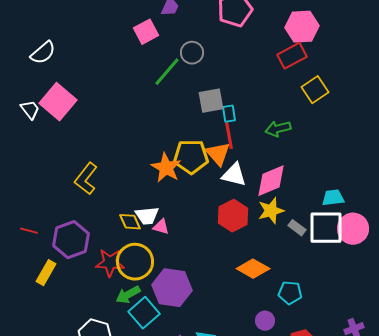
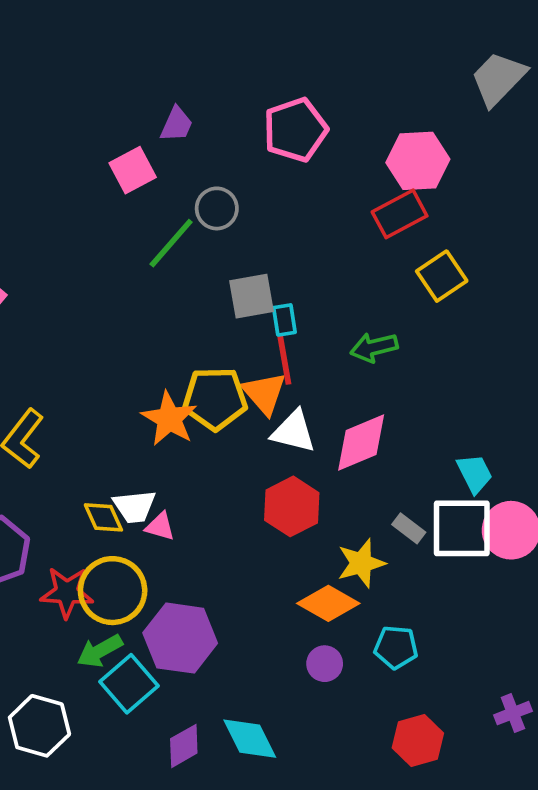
cyan trapezoid: (333, 198) -> (475, 474), turned 70
yellow star: (271, 211) -> (361, 563), moved
purple circle: (265, 321) -> (325, 664), moved

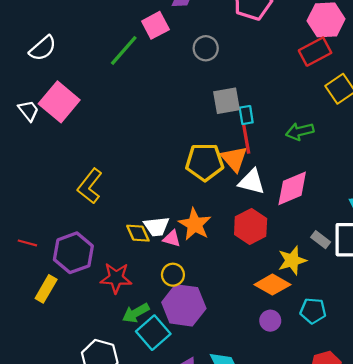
green line: (171, 243) -> (124, 50), moved
orange star: (169, 419) -> (195, 224), moved
yellow circle: (113, 591) -> (173, 275), moved, size x0.6

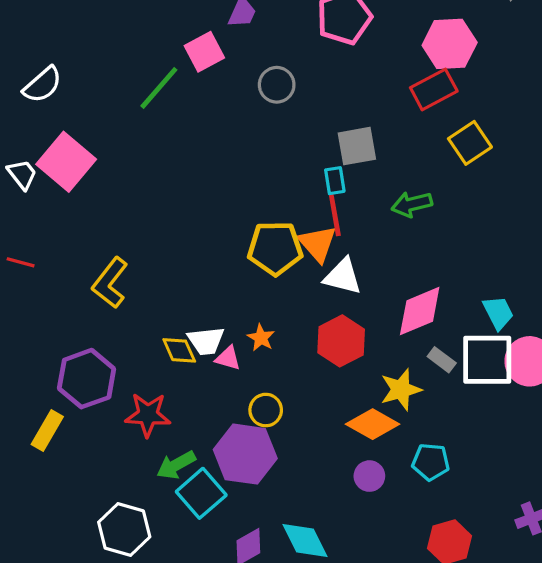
gray square: (227, 101) -> (357, 146), moved
pink diamond: (292, 188) -> (420, 311), moved
orange star: (195, 224) -> (261, 338), size x0.6
red line: (27, 243) -> (21, 262), moved
yellow circle: (173, 275) -> (266, 410), moved

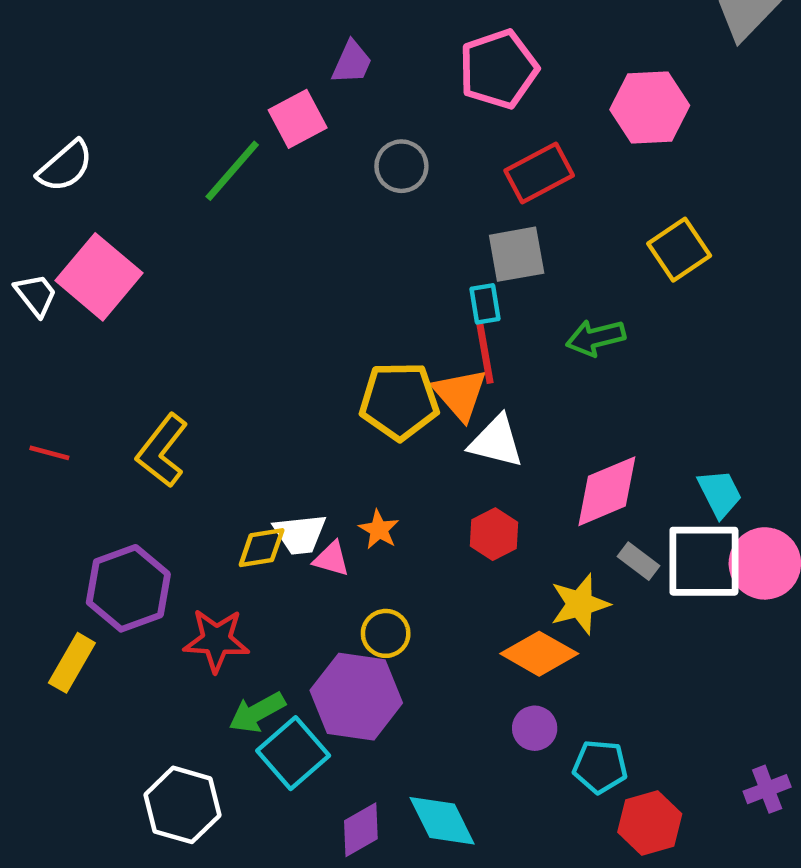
red rectangle: (434, 89) -> (539, 173), moved
red line: (21, 262) -> (49, 453), moved
red hexagon: (341, 341) -> (494, 534), size x0.7
yellow diamond: (179, 350) -> (262, 548), turned -75
cyan pentagon: (431, 462) -> (600, 767), moved

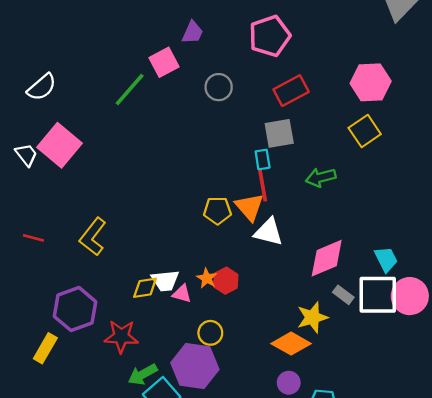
pink hexagon: (650, 108) -> (371, 82), moved
yellow pentagon: (399, 401) -> (217, 211), size x0.7
red hexagon: (494, 534) -> (226, 281), moved

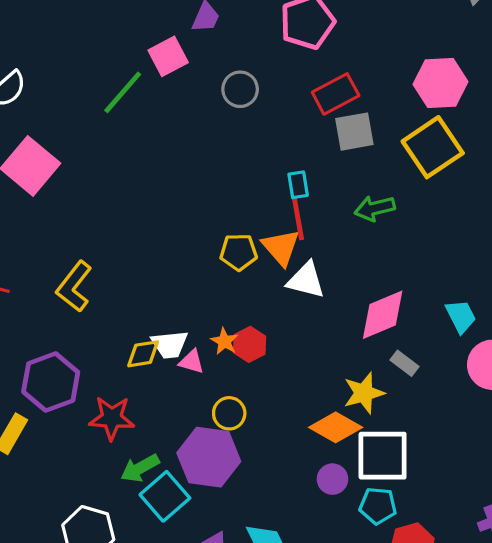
yellow square: (365, 131) -> (433, 147), size x1.4
gray square: (279, 133) -> (354, 132), moved
white square: (378, 295) -> (383, 456), moved

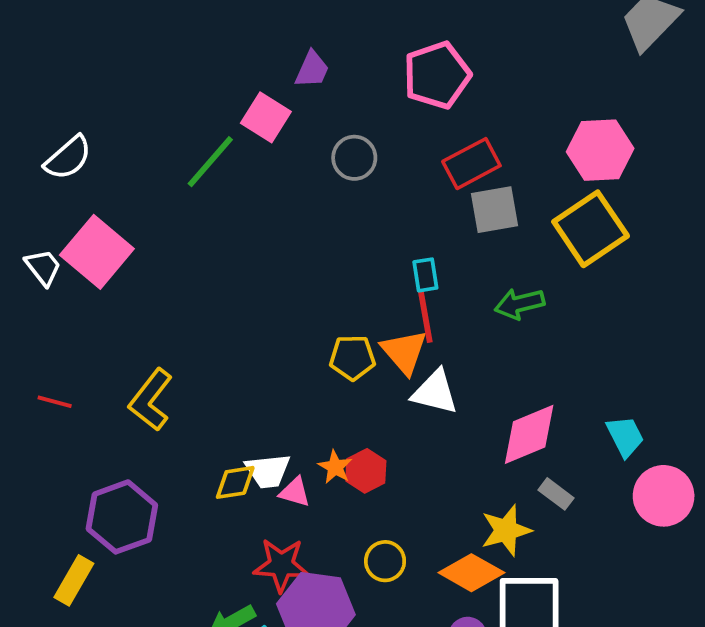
pink square: (168, 56) -> (266, 117), turned -30
yellow circle: (229, 413) -> (385, 561), moved
red star: (112, 418) -> (281, 565), moved

